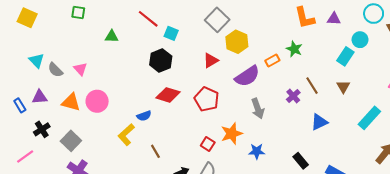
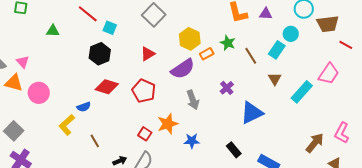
yellow hexagon: (237, 42) -> (190, 39), moved
brown line: (312, 86) -> (251, 56), moved
orange triangle: (71, 102) -> (14, 83), moved
cyan rectangle: (369, 118) -> (302, 92), moved
blue triangle: (319, 122) -> (252, 113), size x1.4

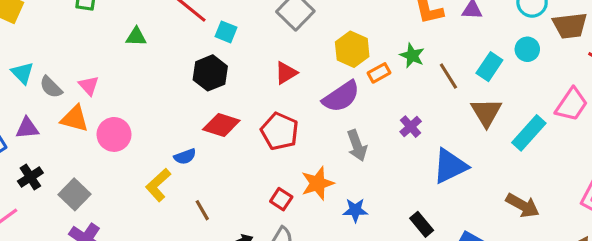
cyan circle: (291, 34) -> (527, 49), moved
brown triangle: (275, 79) -> (486, 112), size x1.5
brown arrow: (315, 143) -> (523, 205), moved, turned 80

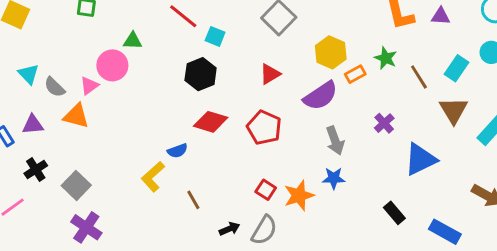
pink triangle: (89, 86) -> (89, 86), turned 36
pink circle: (114, 134) -> (112, 65), moved
orange star: (317, 183) -> (299, 196), moved
blue star: (355, 210) -> (334, 178), moved

